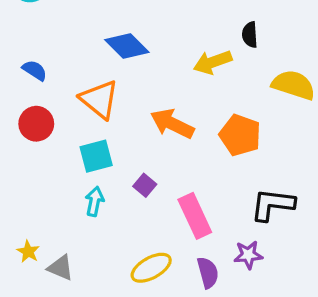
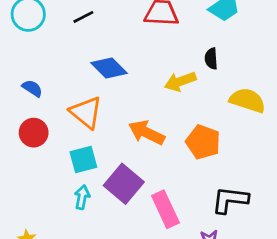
purple square: (145, 185) -> (124, 184), size x2.0

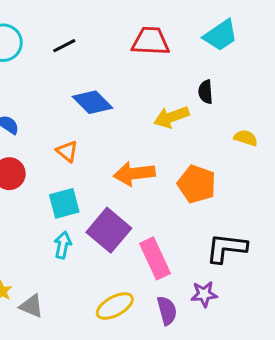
yellow semicircle: (247, 100) -> (246, 138), size x0.6
orange triangle: (86, 112) -> (67, 151), size x0.6
orange arrow: (147, 133) -> (134, 174), turned -33

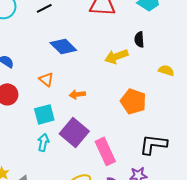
orange arrow: (134, 174) -> (77, 94), moved, size x0.6

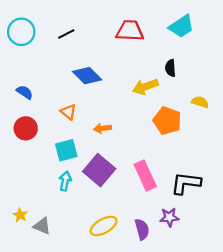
orange pentagon: (133, 101) -> (167, 121), moved
pink rectangle: (105, 151) -> (145, 176), moved

